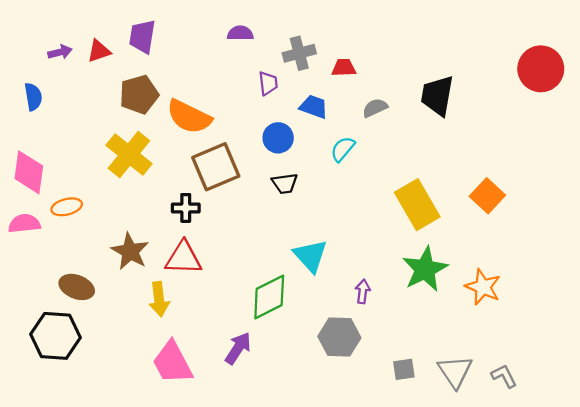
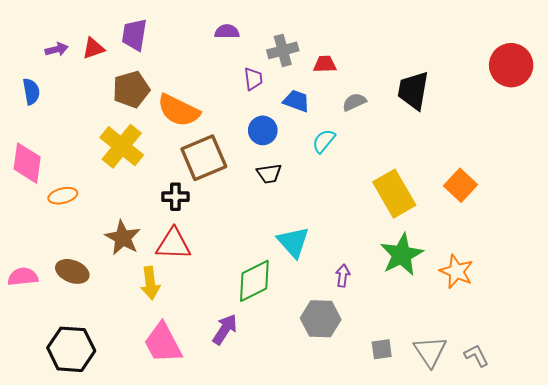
pink semicircle: (24, 224) -> (23, 277), moved
black hexagon: (56, 336) -> (71, 349), moved

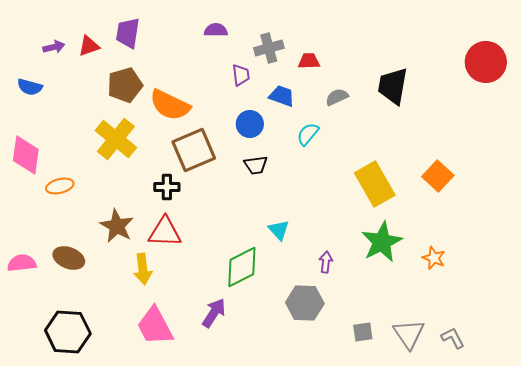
blue semicircle: (31, 91) -> (30, 87), turned 115
cyan triangle: (293, 242) -> (279, 230), size x0.7
orange star: (456, 271) -> (434, 258), size x0.7

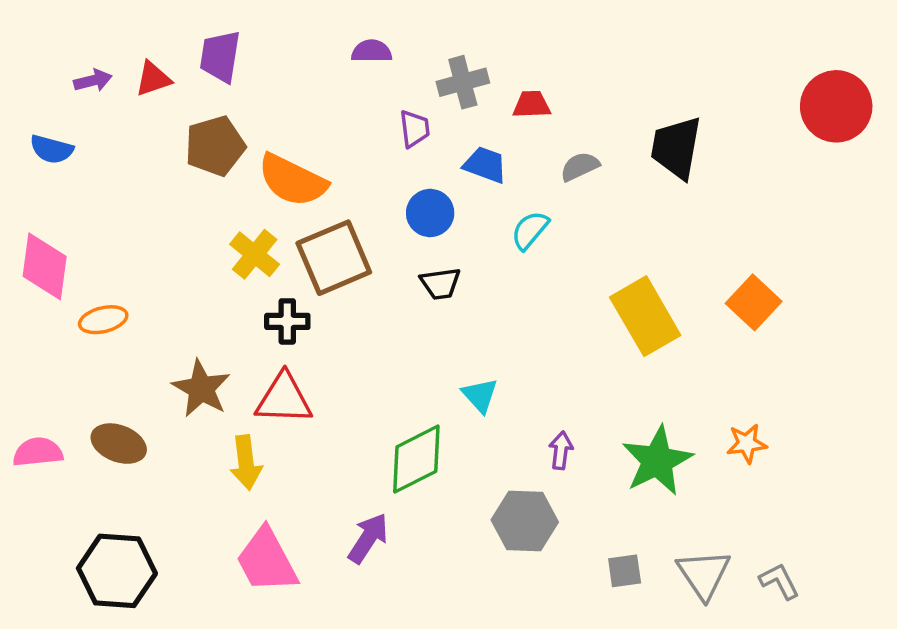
yellow cross: (116, 139) -> (255, 254), moved, size x0.7
green star: (382, 242) -> (657, 461), moved
orange star: (434, 258) -> (747, 444), turned -30

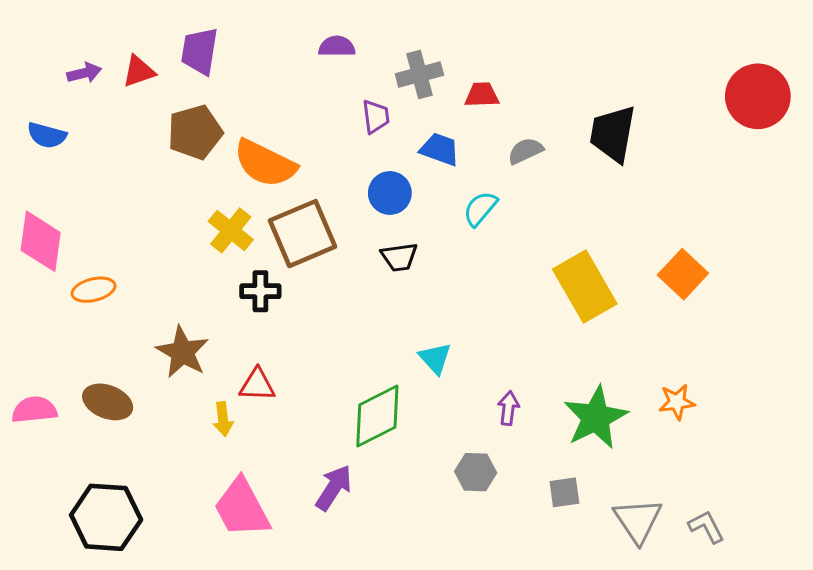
red triangle: (284, 399) -> (257, 385), moved, size x0.7
yellow arrow: (246, 462) -> (223, 419), size x0.7
gray hexagon: (525, 521) -> (476, 472), size x0.7
gray square: (625, 571) -> (564, 492), moved

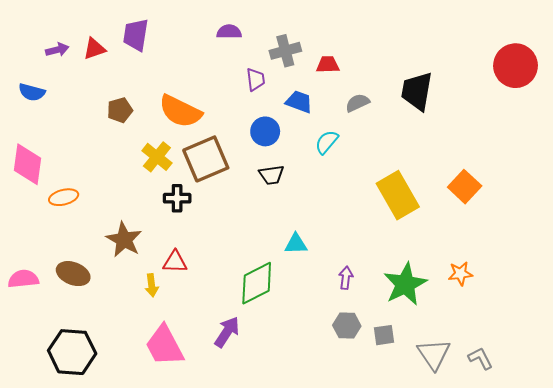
brown pentagon: (195, 132) -> (120, 110), moved, size x0.7
cyan triangle: (435, 358) -> (296, 244), turned -50
gray hexagon: (476, 472) -> (347, 326), moved

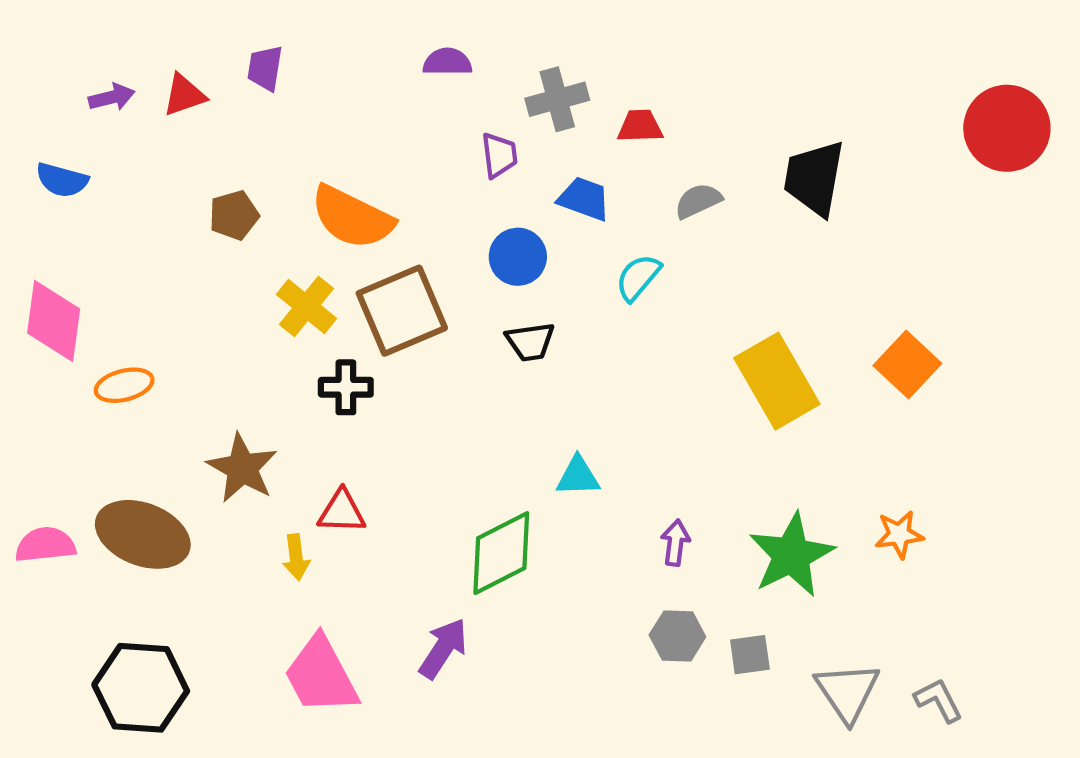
purple trapezoid: (136, 35) -> (265, 68), size x0.7
brown ellipse: (73, 274) -> (143, 534), size x1.4

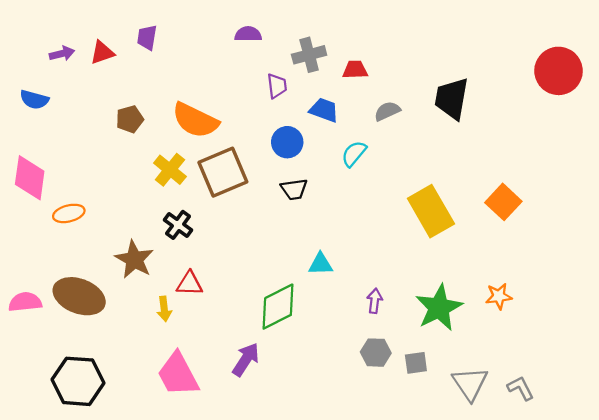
black cross: (346, 387) -> (178, 225), moved, turned 36

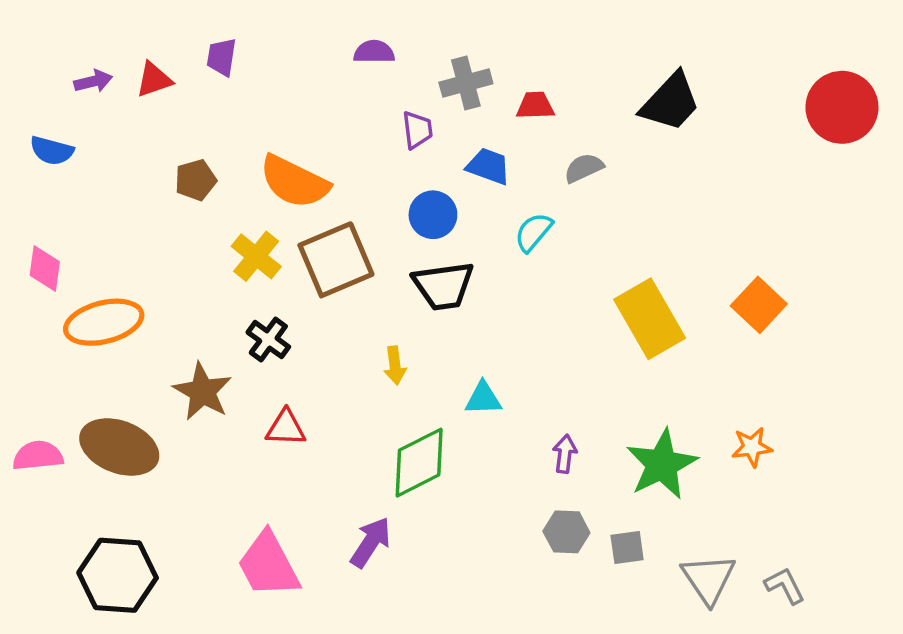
black trapezoid: (452, 98) -> (670, 102), moved, turned -147
pink diamond: (30, 178) -> (45, 268), size x0.7
black trapezoid: (294, 189) -> (443, 286), size x1.5
orange ellipse: (69, 213) -> (104, 322), size x1.6
yellow arrow: (164, 309) -> (395, 366), moved

